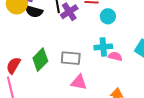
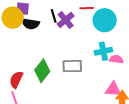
cyan circle: (108, 16) -> (105, 20), size x1.5
pink triangle: (79, 82) -> (113, 89), moved

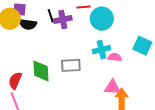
purple cross: (66, 20) -> (63, 19), turned 30
green diamond: (42, 71) -> (41, 71), turned -40

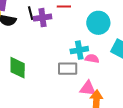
cyan circle: (102, 19) -> (98, 23), moved
gray rectangle: (71, 65) -> (68, 69), moved

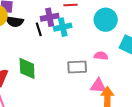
black line: (31, 13) -> (39, 29), moved
cyan cross: (79, 50) -> (63, 27), moved

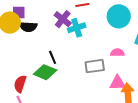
purple cross: (50, 17) -> (63, 19), turned -36
black line: (39, 29) -> (53, 57), moved
green diamond: (27, 68) -> (45, 72), turned -60

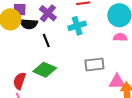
purple cross: (63, 19) -> (48, 13), moved
pink semicircle: (117, 53) -> (120, 37), moved
black line: (53, 57) -> (46, 40), moved

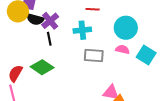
purple cross: (48, 13) -> (50, 21), moved
gray rectangle: (94, 65) -> (94, 56), moved

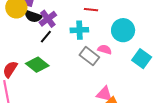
black line: (49, 39) -> (46, 37), turned 48
pink semicircle: (122, 49) -> (105, 49), moved
gray rectangle: (94, 56) -> (89, 56), turned 30

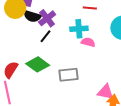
pink semicircle: (105, 49) -> (88, 42), moved
gray rectangle: (89, 56) -> (68, 75), moved, turned -42

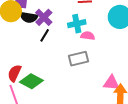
green diamond: (38, 64) -> (31, 81), moved
gray rectangle: (68, 75) -> (79, 59), moved

